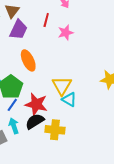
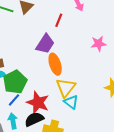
purple trapezoid: (18, 30) -> (45, 44), moved
pink star: (66, 33) -> (99, 44), moved
orange ellipse: (28, 60) -> (55, 64), moved

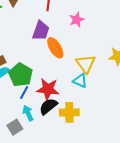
pink star: (99, 44) -> (77, 20), moved
yellow triangle: (66, 87) -> (86, 64), moved

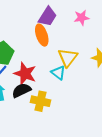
pink star: (77, 20) -> (82, 18), moved
purple trapezoid: (41, 31) -> (48, 16), moved

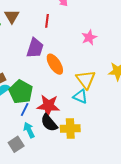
purple trapezoid: (48, 16) -> (35, 48), moved
black semicircle: (21, 90) -> (49, 123), turned -90

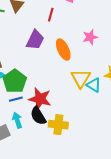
orange ellipse: (55, 64) -> (63, 50), moved
cyan triangle: (80, 97) -> (94, 85), moved
blue line: (25, 109) -> (16, 99), turned 40

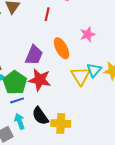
purple trapezoid: (35, 40) -> (34, 55), moved
cyan triangle: (94, 85) -> (94, 70), moved, turned 42
red star: (40, 99) -> (40, 80), moved

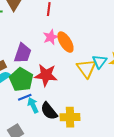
pink star: (88, 34) -> (51, 37), moved
purple trapezoid: (34, 55) -> (23, 53), moved
cyan arrow: (20, 121) -> (33, 105), moved

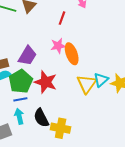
cyan arrow: (33, 105) -> (19, 116), moved

